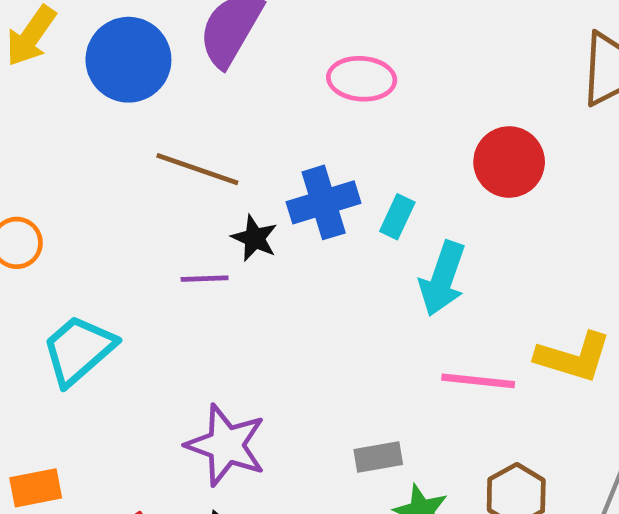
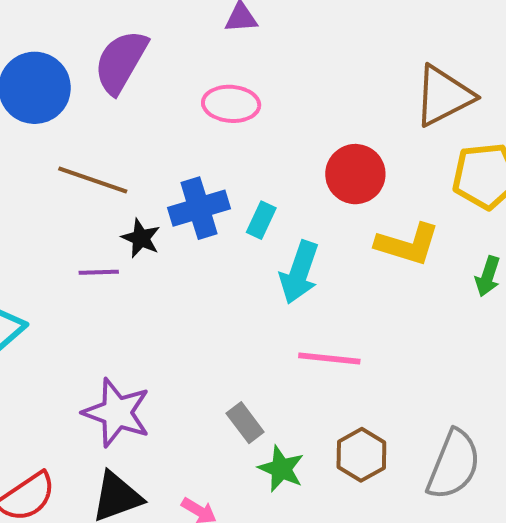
yellow L-shape: (573, 357) -> (408, 244), moved
gray rectangle: (378, 457) -> (245, 423), turned 63

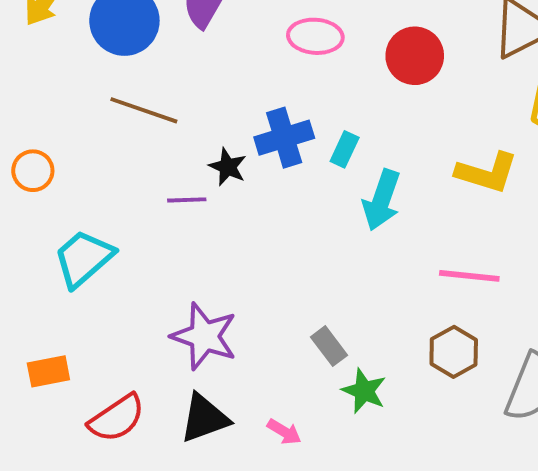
red circle: (355, 174) -> (415, 56), moved
brown line: (93, 180) -> (144, 110), moved
pink line: (329, 359) -> (469, 276), moved
brown hexagon: (361, 455) -> (454, 352), moved

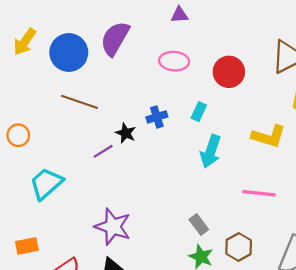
blue cross: (284, 138) -> (157, 117), size x0.7
cyan rectangle: (345, 149) -> (199, 112), moved
purple line: (187, 200) -> (103, 151), turned -30
gray rectangle: (329, 346) -> (199, 224), moved
brown hexagon: (454, 352) -> (239, 247), moved

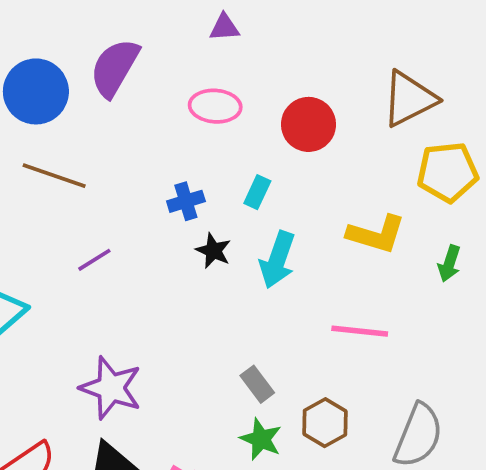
black star: (126, 133) -> (213, 251), moved

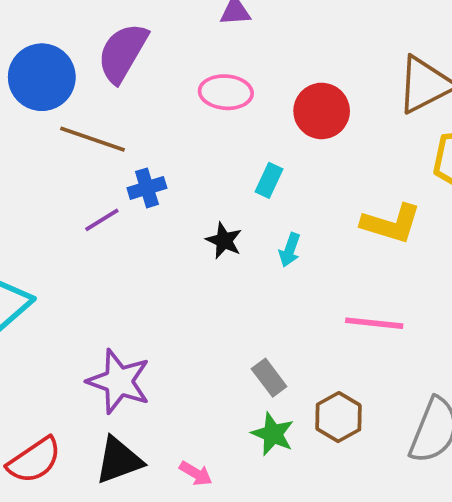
brown line: (54, 176) -> (92, 139), moved
blue cross: (186, 201) -> (147, 188), moved
purple line: (94, 260) -> (102, 220), moved
cyan arrow: (277, 260) -> (290, 250), size x0.6

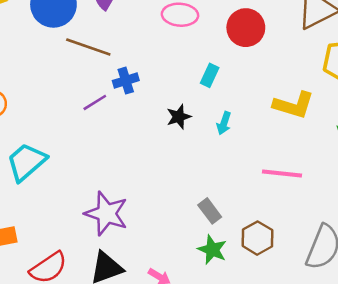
black star: (224, 241) -> (179, 117), turned 30

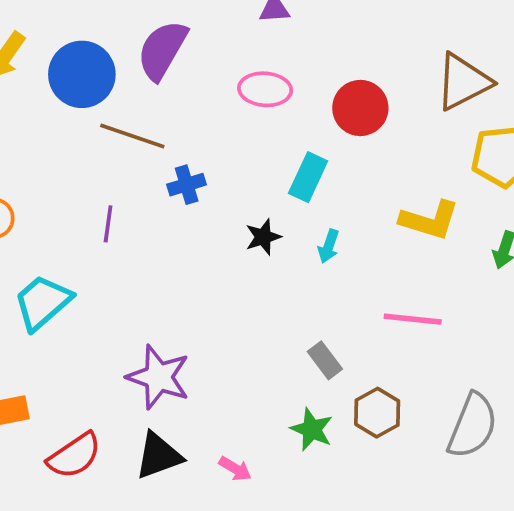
cyan rectangle: (210, 75) -> (308, 177), size x1.4
purple line: (95, 102) -> (108, 224), moved, turned -50
gray rectangle: (210, 211) -> (325, 360), moved

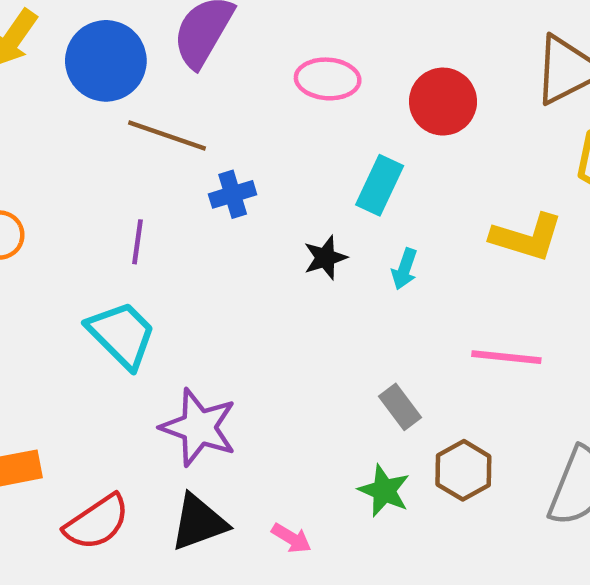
cyan trapezoid: (43, 302) -> (122, 335), moved, turned 86

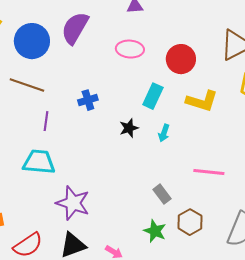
brown line: (167, 135) -> (27, 85), moved
yellow L-shape: (527, 237) -> (202, 101), moved
cyan trapezoid: (122, 335) -> (39, 162), turned -40

